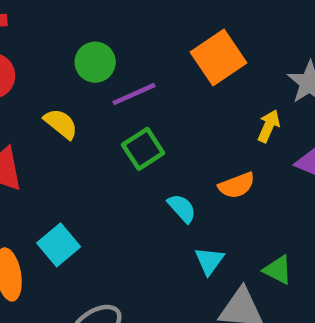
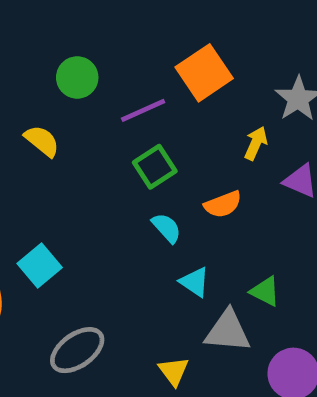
purple line: (134, 94) -> (143, 110), moved
green square: (143, 149) -> (155, 167), moved
cyan triangle: (209, 261) -> (195, 282), turned -32

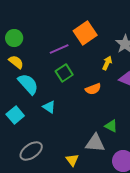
green circle: (77, 77) -> (14, 38), moved
cyan semicircle: (167, 228) -> (28, 84), moved, size x1.6
cyan triangle: (195, 282) -> (49, 107), moved

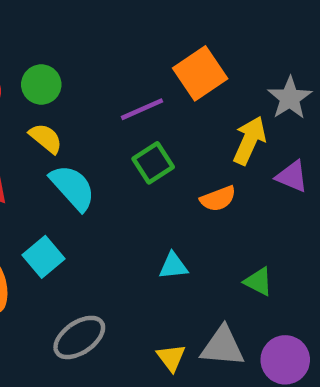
yellow arrow: (107, 63) -> (249, 140), size x1.5
cyan triangle: (49, 107) -> (173, 266), moved, turned -40
gray triangle: (95, 143) -> (223, 346), moved

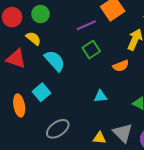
yellow semicircle: (46, 138) -> (33, 38), moved
gray triangle: (223, 346) -> (123, 133), turned 40
yellow triangle: (171, 358) -> (99, 138), turned -48

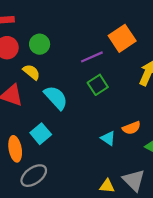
orange semicircle: (121, 66) -> (131, 128), moved
cyan triangle: (100, 96) -> (108, 138), turned 40
gray ellipse: (58, 129) -> (34, 176), moved

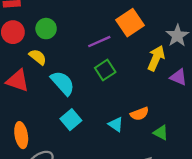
cyan square: (41, 134) -> (71, 120), moved

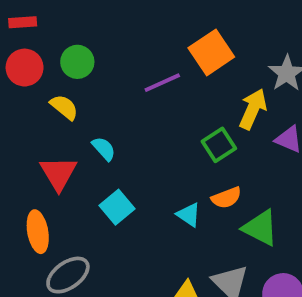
green square: (105, 70) -> (219, 145), moved
red triangle: (18, 81) -> (58, 173), moved, turned 40
cyan semicircle: (63, 83) -> (104, 149), size x0.6
green triangle: (161, 133) -> (260, 228), size x1.5

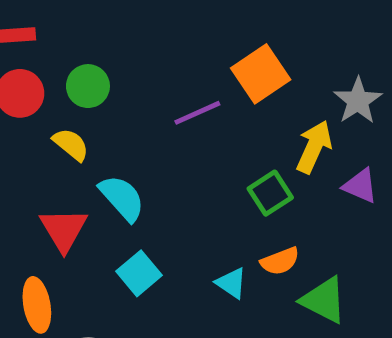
cyan semicircle: (104, 149) -> (122, 198), size x1.5

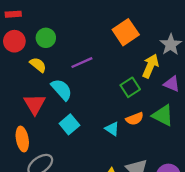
purple line: (197, 113) -> (82, 63), moved
green triangle: (324, 300) -> (163, 115), moved

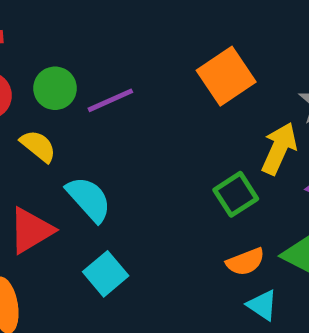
purple line: (82, 63) -> (110, 100), moved
red triangle: (35, 104) -> (31, 230), turned 30
cyan triangle: (112, 129) -> (262, 305), moved

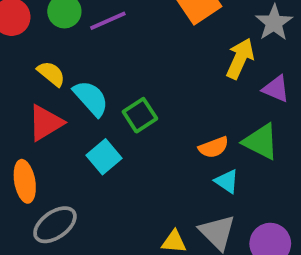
yellow semicircle: (38, 146) -> (51, 74), moved
green square: (236, 194) -> (140, 115), moved

